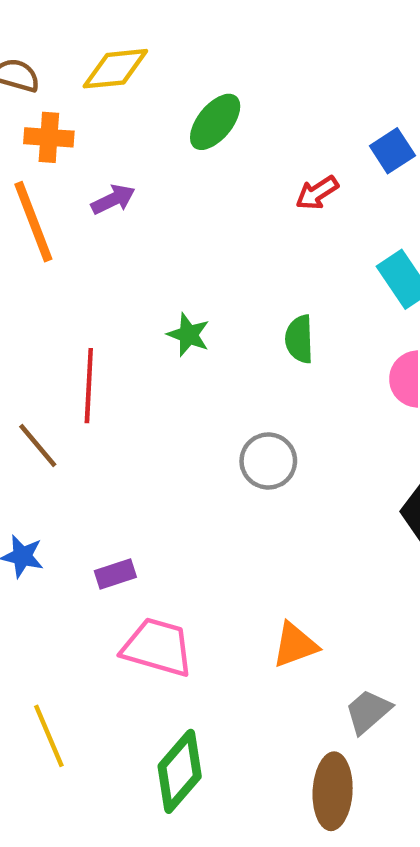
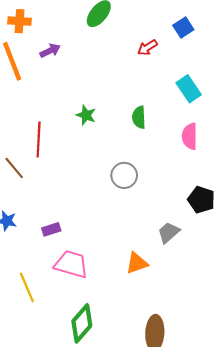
gray trapezoid: (368, 711) -> (169, 232), moved
yellow line: (49, 736) -> (27, 287), moved

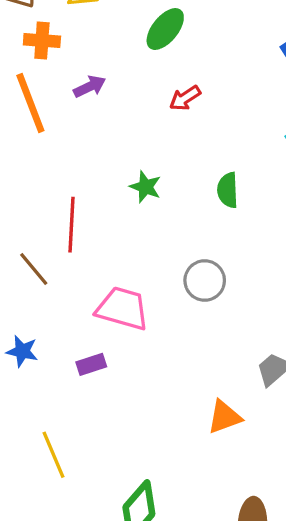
red arrow: (147, 48) -> (185, 98), moved
pink trapezoid: (71, 264) -> (122, 308), moved

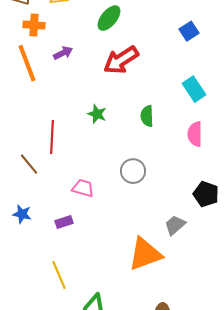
red arrow: (185, 98) -> (121, 60), size x1.8
pink trapezoid: (122, 308) -> (83, 188), size x0.7
orange triangle: (224, 417) -> (145, 254), size x1.6
yellow line: (53, 455) -> (59, 275), moved

